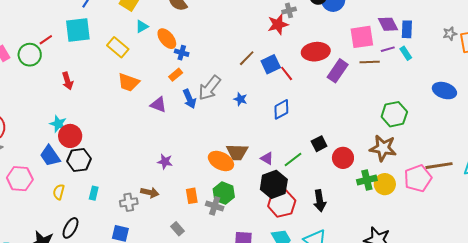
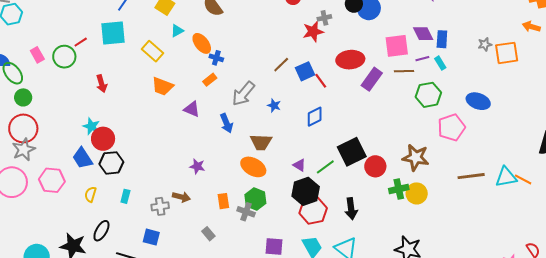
blue arrow: (189, 99) -> (226, 123), moved
green hexagon: (394, 114) -> (428, 95), moved
black square: (319, 144) -> (352, 152), size x1.8
brown trapezoid: (237, 152) -> (261, 142), moved
pink pentagon: (418, 178) -> (451, 127), moved

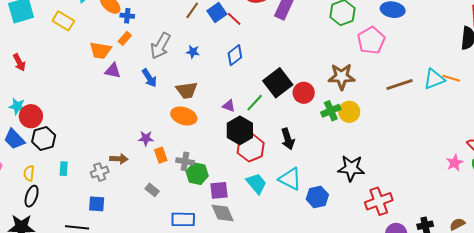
orange trapezoid: (162, 86) -> (100, 50), moved
purple star: (197, 166) -> (146, 138), moved
green hexagon: (255, 199) -> (197, 174), moved
black ellipse: (101, 231) -> (32, 196), moved

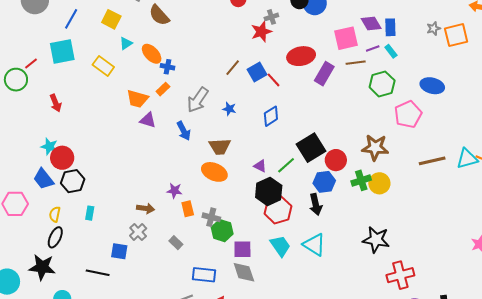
gray cross: (100, 172) -> (138, 232), moved, turned -30
blue hexagon: (317, 197) -> (324, 182), moved

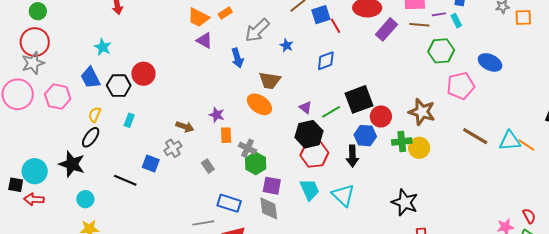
orange square: (456, 35) -> (523, 17), size x0.7
red circle: (62, 158) -> (143, 74), moved
brown line: (432, 161) -> (475, 136), turned 32

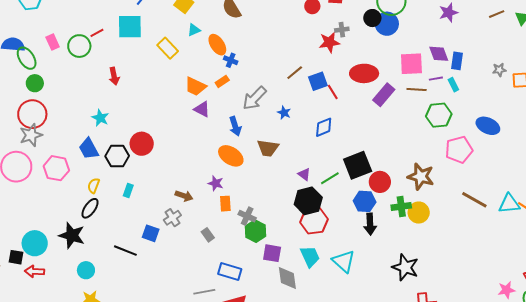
orange ellipse: (259, 104) -> (231, 156), moved
black arrow: (352, 156) -> (370, 224), moved
gray diamond: (269, 208) -> (287, 278), moved

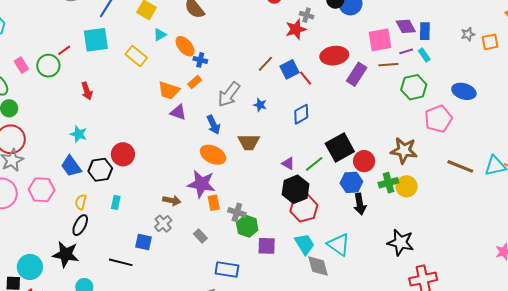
gray cross: (342, 30) -> (307, 15), turned 32
purple star: (216, 183) -> (201, 184), size x1.8
gray diamond: (287, 278) -> (318, 266), moved

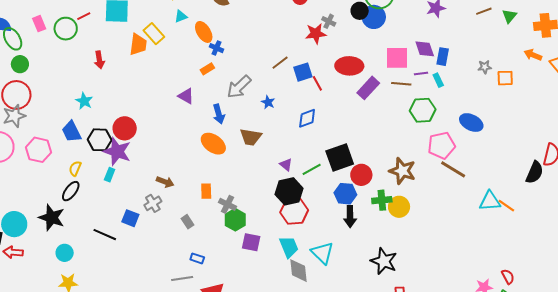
orange trapezoid: (169, 90) -> (138, 44), moved, turned -110
brown line: (460, 166) -> (453, 169), moved
purple star: (201, 184) -> (117, 151), moved
blue rectangle: (227, 270) -> (197, 258), moved, size x0.6

